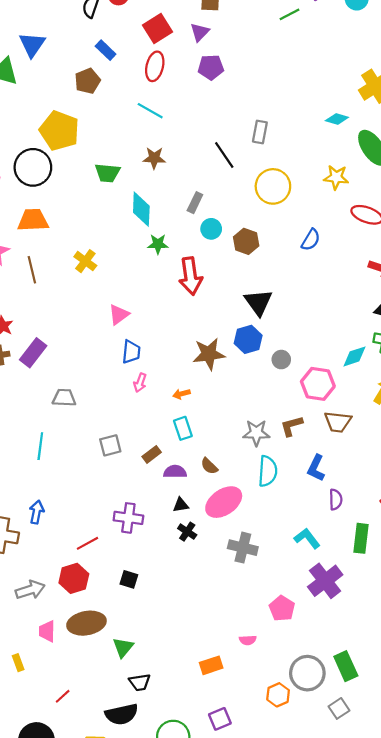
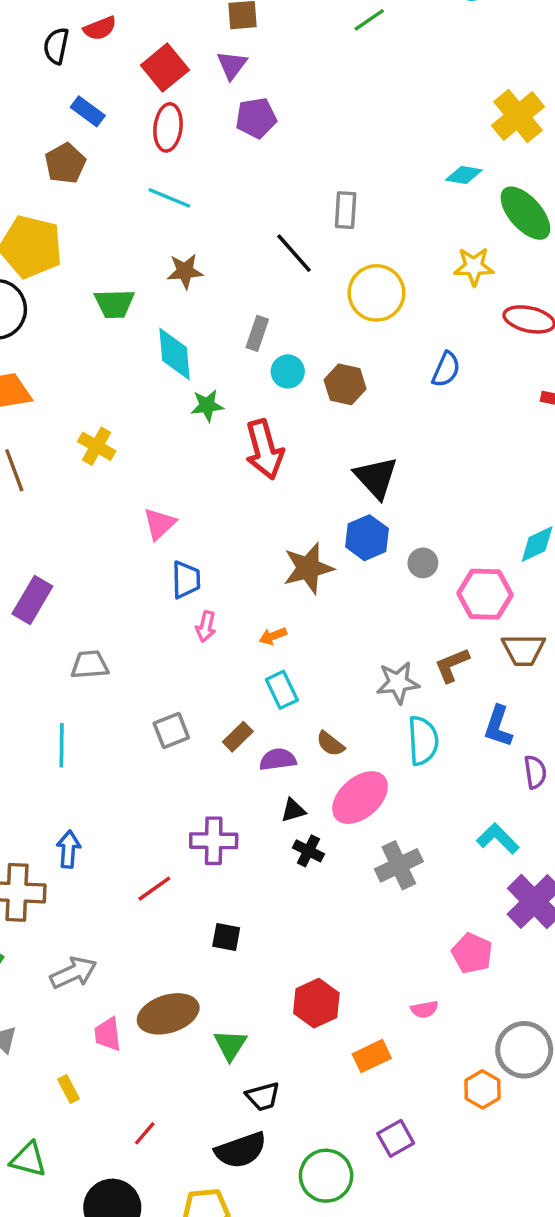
gray cross: (243, 548) -> (399, 865), turned -32
red hexagon: (74, 578) -> (316, 1003), moved

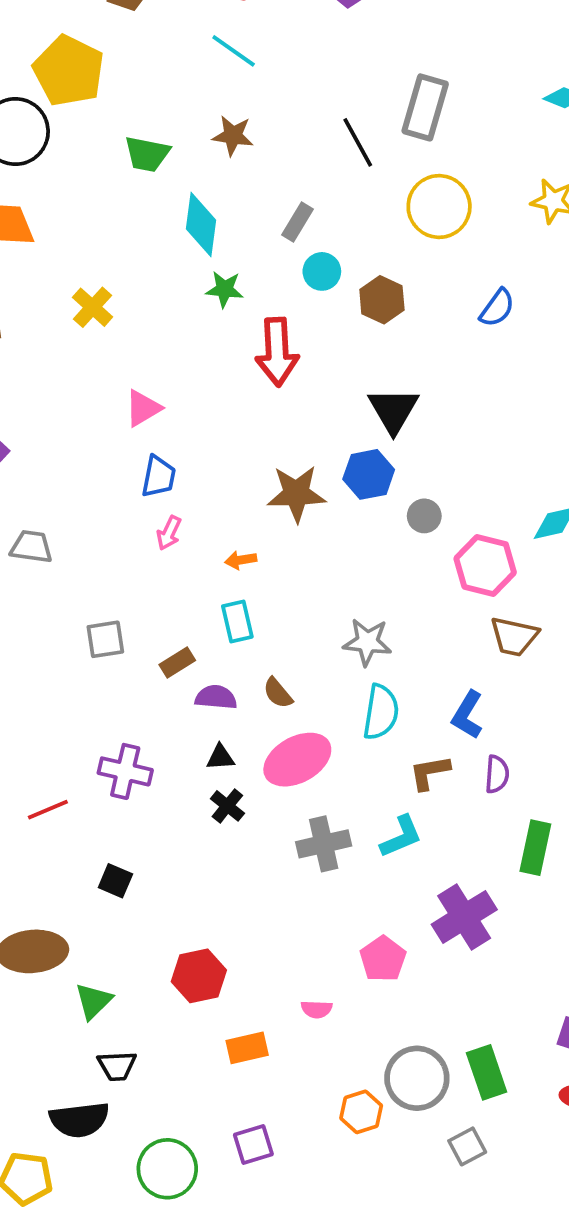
gray rectangle: (346, 210) -> (425, 107), size x1.5
brown L-shape: (452, 665) -> (430, 773), moved
cyan L-shape: (498, 839) -> (401, 836), moved, turned 99

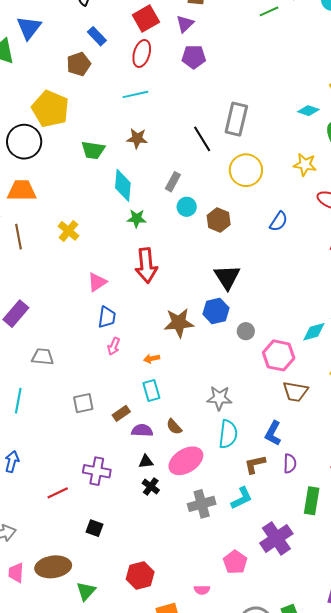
cyan line: (234, 51) -> (135, 94), turned -45
red arrow: (277, 352) -> (146, 266), moved

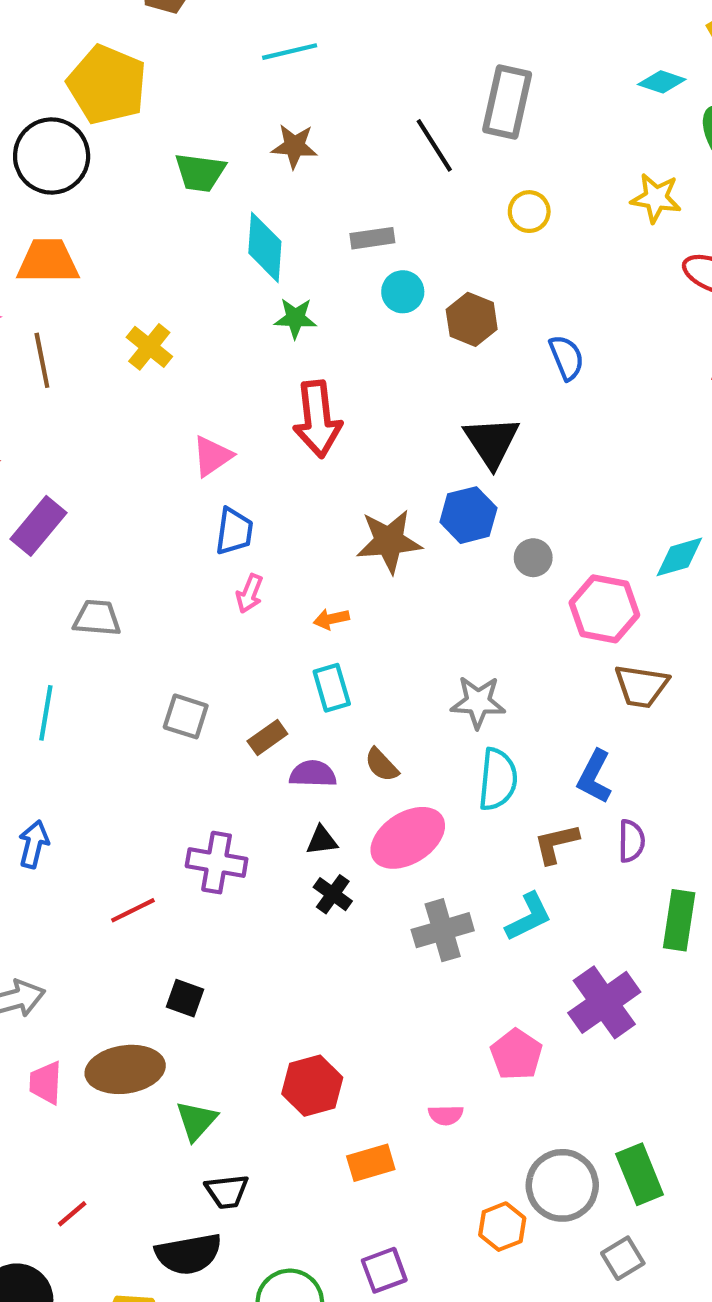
yellow circle: (246, 170) -> (529, 212), size x0.6
gray rectangle: (173, 182) -> (372, 238), turned 54
blue semicircle: (279, 221) -> (567, 358), moved, turned -55
gray square: (83, 403) -> (186, 716), turned 30
black square: (94, 528) -> (185, 998), moved

